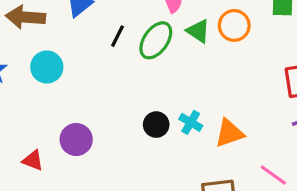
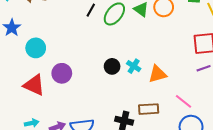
cyan circle: (47, 67) -> (36, 48), moved
red triangle: (33, 160) -> (34, 85), size x1.6

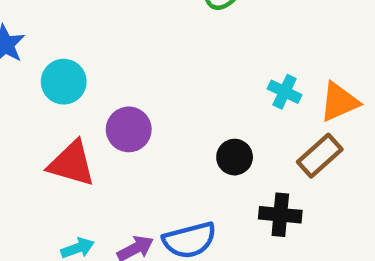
black circle: (112, 66) -> (235, 157), moved
brown rectangle: (149, 109) -> (320, 156), moved, turned -30

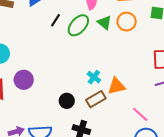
brown rectangle: (320, 156) -> (96, 99), moved

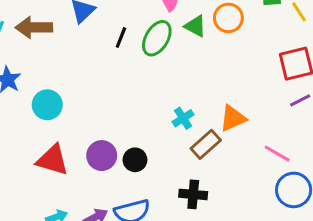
cyan cross: (94, 77) -> (183, 118), moved, turned 32
purple circle: (24, 80) -> (102, 156), moved
black circle: (67, 101) -> (135, 160), moved

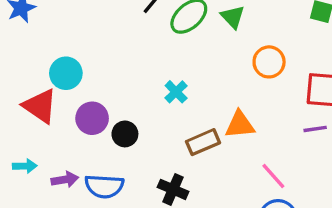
orange circle: (228, 18) -> (269, 62), moved
cyan circle: (47, 105) -> (66, 73), moved
cyan cross: (183, 118) -> (176, 92), moved, turned -30

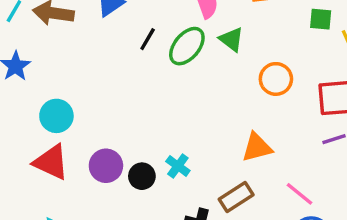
cyan circle: (66, 73) -> (56, 116), moved
cyan cross: (176, 92) -> (178, 166), moved
brown rectangle: (203, 142) -> (236, 197), moved

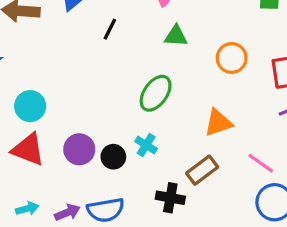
green triangle: (231, 39) -> (176, 36), moved, turned -30
green ellipse: (187, 46) -> (156, 93), moved

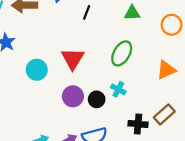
red triangle: (28, 149) -> (73, 59), moved, turned 45
brown rectangle: (202, 170) -> (164, 114), moved

